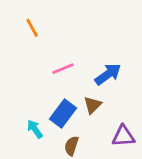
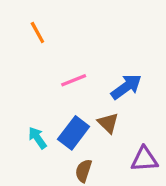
brown triangle: (92, 105) -> (108, 123), turned -30
cyan arrow: (35, 129) -> (37, 138), moved

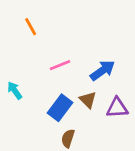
cyan arrow: (37, 138) -> (15, 90), moved
purple triangle: (144, 159) -> (117, 108), moved

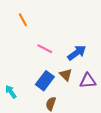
pink line: (60, 65) -> (45, 49), turned 49
cyan arrow: (15, 90) -> (11, 92), moved

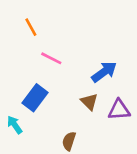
pink line: (45, 49) -> (51, 58), moved
blue rectangle: (45, 81) -> (35, 98), moved

